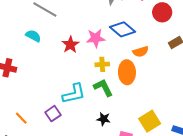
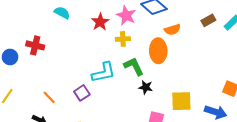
pink star: (96, 38) -> (126, 15), turned 30
yellow cross: (102, 64) -> (123, 39), moved
black star: (104, 119) -> (146, 87), moved
yellow square: (150, 121) -> (181, 101), turned 30

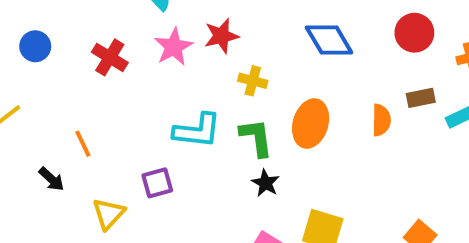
pink star: (126, 15) -> (174, 47), moved
orange semicircle: (172, 30) -> (381, 120), moved, turned -91
red cross: (35, 45) -> (110, 57), moved
purple square: (82, 93) -> (157, 183), moved

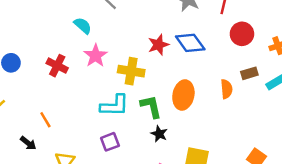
red star: (221, 36) -> (158, 45), moved
yellow cross: (253, 81) -> (131, 71), moved, size x1.5
purple square: (157, 183) -> (110, 142), moved

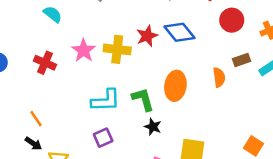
cyan semicircle: (83, 26) -> (53, 14), moved
yellow cross: (131, 71) -> (117, 49), moved
black arrow: (28, 143) -> (33, 143), moved

